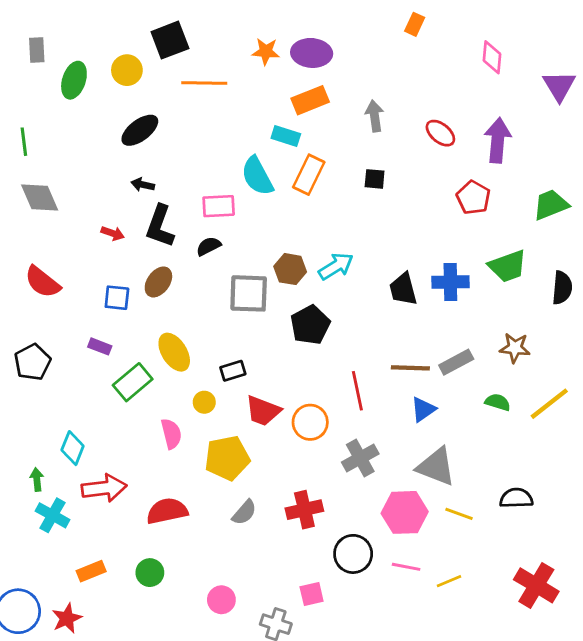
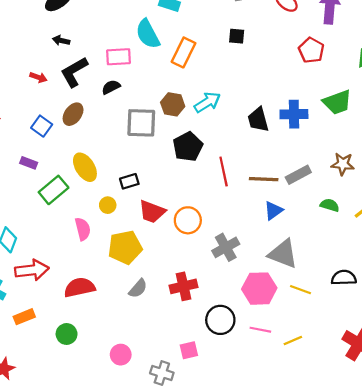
orange rectangle: (309, 175) -> (183, 52), moved
black L-shape: (160, 226) -> (74, 72), turned 40
blue square: (117, 298) -> (42, 126), turned 30
red line: (357, 391) -> (224, 172), moved
orange rectangle: (91, 571) -> (24, 317), moved

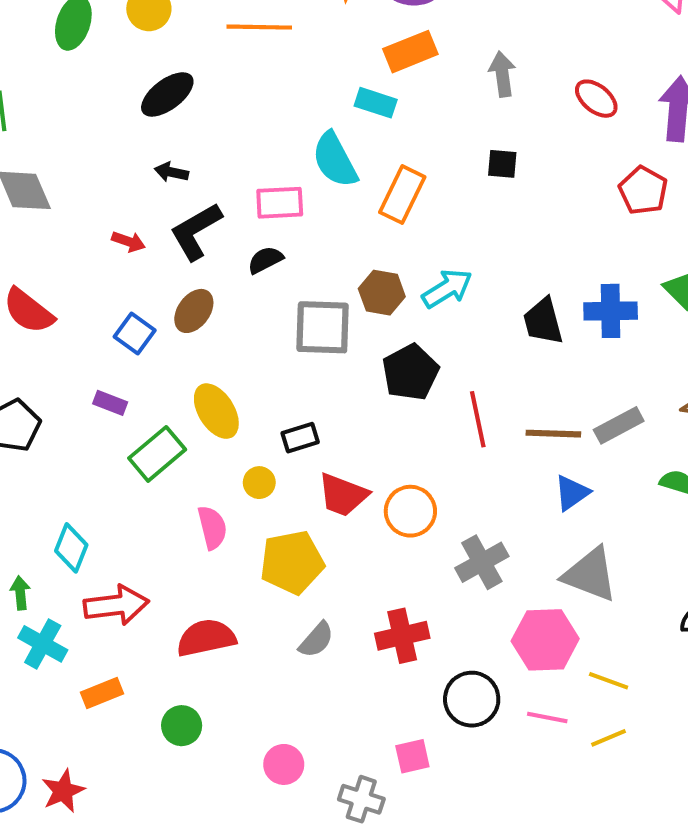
yellow line: (300, 290) -> (609, 681), moved

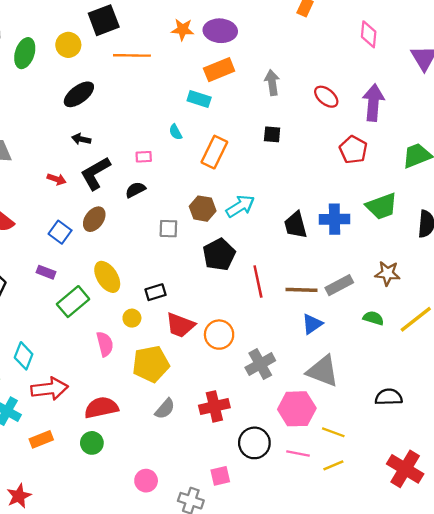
cyan semicircle: (335, 160) -> (175, 132), size x0.5
pink rectangle: (280, 203) -> (144, 157), size x0.6
gray square: (323, 327) -> (168, 229), size x0.6
green circle: (182, 726) -> (92, 443), moved

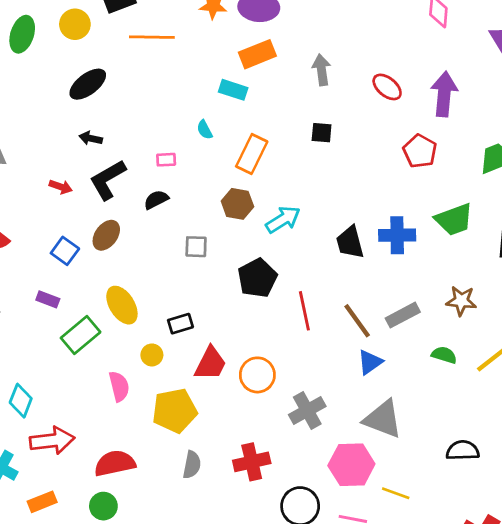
brown hexagon: (203, 209) -> (237, 204), moved
brown line: (302, 290) -> (357, 321), turned 52
red trapezoid: (180, 325) -> (210, 364), turned -84
gray semicircle: (165, 409) -> (192, 465), turned -30

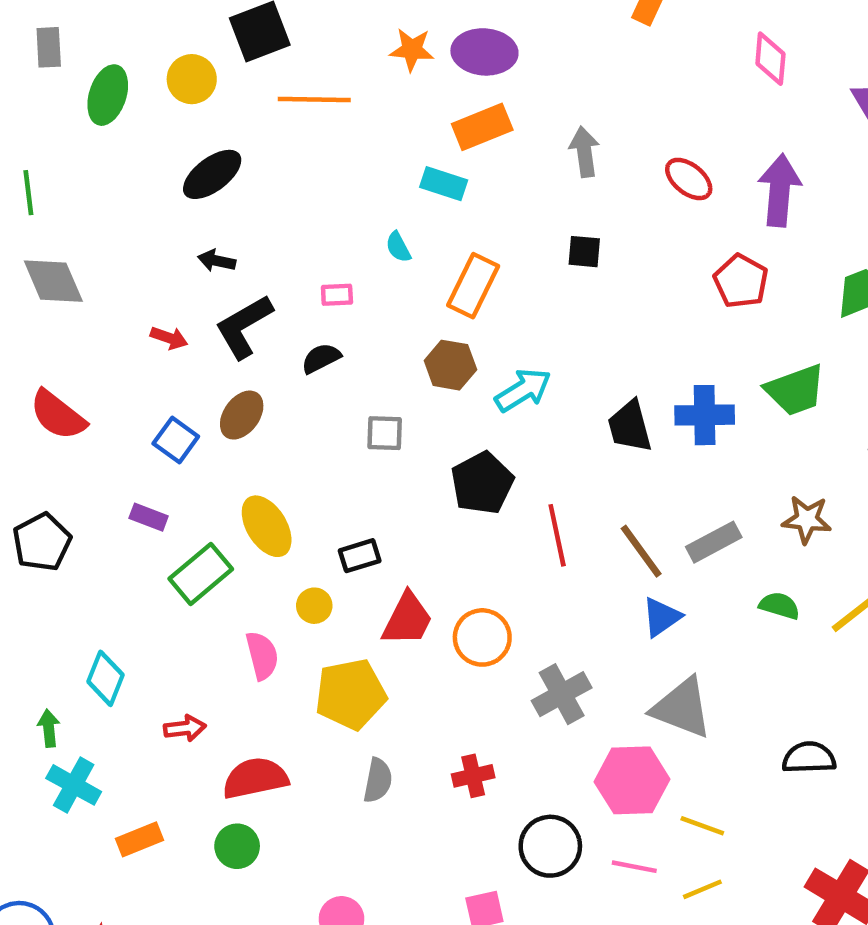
red arrow: (52, 441) -> (185, 728), moved, size x0.6
red cross: (252, 462) -> (473, 776), size x0.7

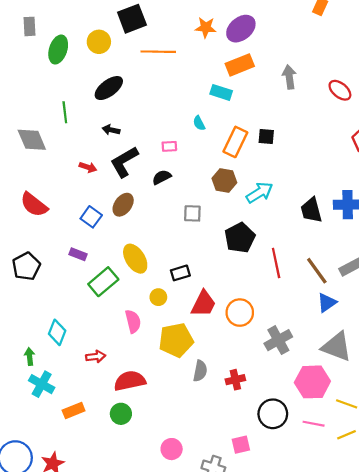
purple ellipse: (484, 52) -> (241, 29), turned -44
green line: (28, 193) -> (65, 112), moved
black square: (584, 252) -> (266, 136), moved
gray semicircle: (378, 780) -> (200, 371), moved

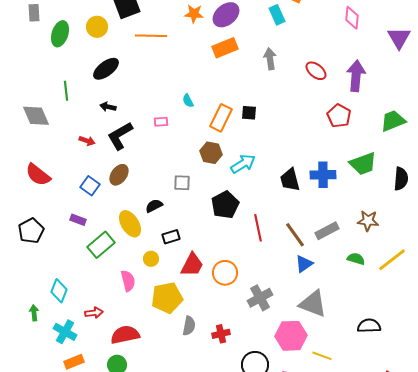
cyan rectangle: (221, 92) -> (277, 15), moved, turned 48
black semicircle: (162, 177) -> (154, 206), moved
cyan cross: (42, 384) -> (65, 332), moved

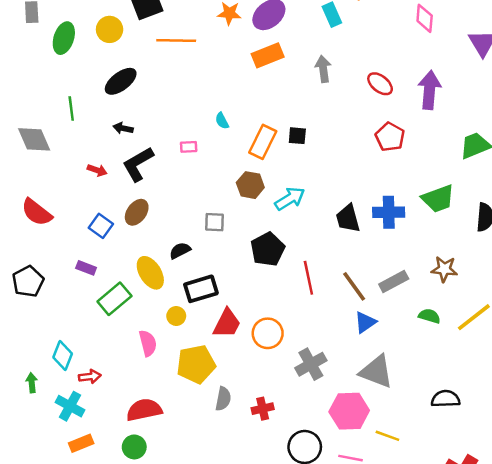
red pentagon: (339, 116) -> (390, 137), moved
black rectangle: (171, 237) -> (201, 289), size x1.5
red arrow: (94, 313) -> (90, 377), moved

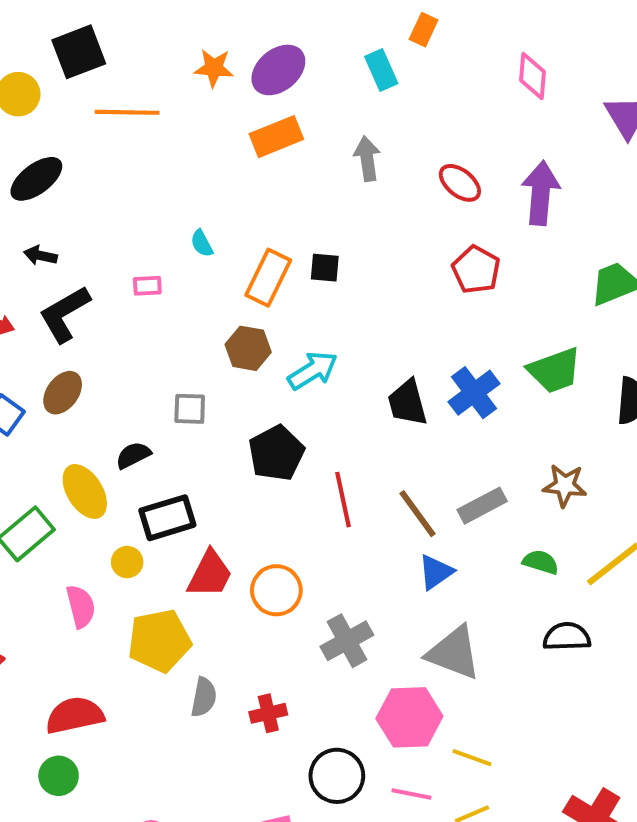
blue cross: (389, 212) -> (474, 393), turned -36
black semicircle: (446, 399) -> (567, 637), moved

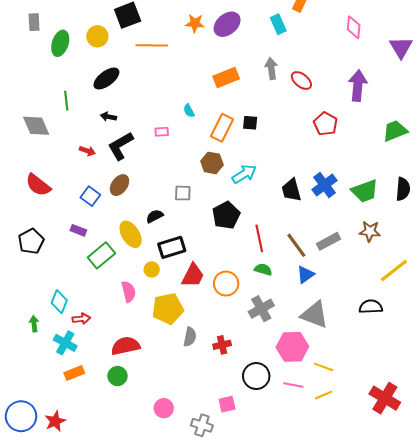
orange rectangle: (276, 137) -> (226, 77), moved
red ellipse: (460, 183) -> (301, 81), moved
green trapezoid: (555, 370) -> (365, 191), moved
green semicircle: (541, 562) -> (263, 269), moved

